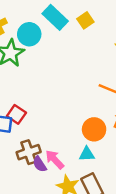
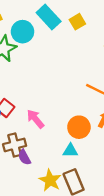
pink arrow: (55, 160) -> (35, 119), moved

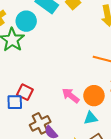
pink arrow: (35, 119) -> (71, 96), moved

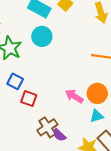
cyan circle: (26, 21) -> (42, 36), moved
blue square: (15, 102) -> (15, 81), moved, turned 35

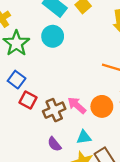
cyan triangle: (97, 116) -> (84, 137), moved
brown cross: (47, 127) -> (54, 110), moved

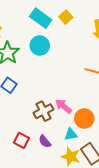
red square: (28, 100) -> (21, 140), moved
orange circle: (102, 106) -> (84, 119), moved

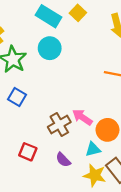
red square: (21, 140) -> (28, 152), moved

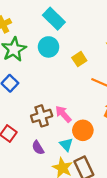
yellow square: (78, 13) -> (79, 59), moved
cyan triangle: (93, 149) -> (66, 145), turned 48

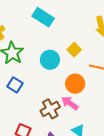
cyan circle: (49, 47) -> (50, 60), moved
orange circle: (83, 130) -> (75, 84), moved

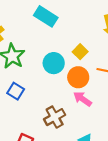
orange circle: (75, 84) -> (78, 77), moved
pink arrow: (70, 103) -> (83, 99), moved

